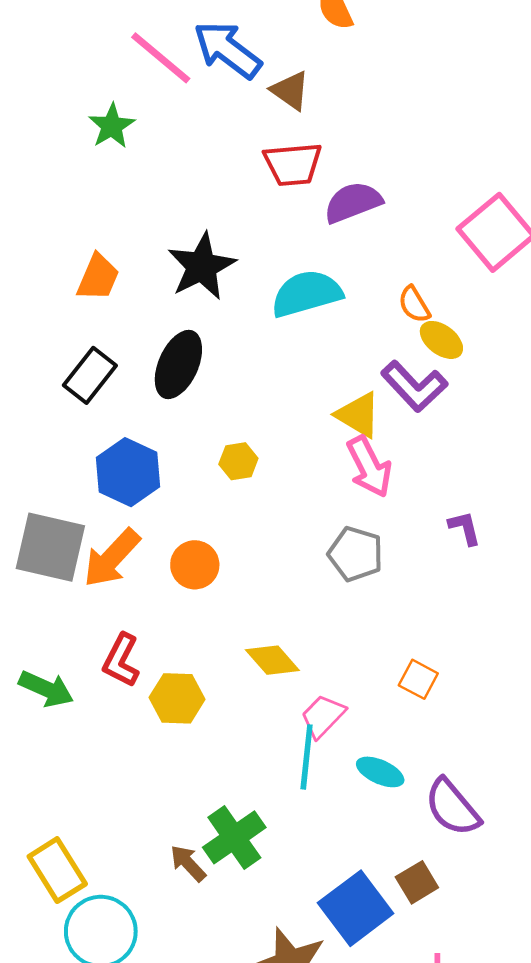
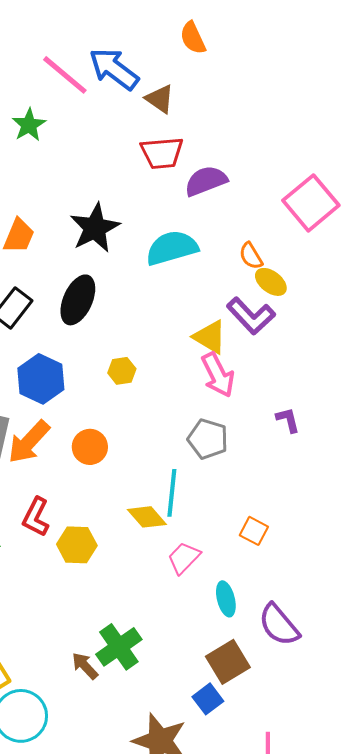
cyan line: (307, 757) -> (172, 493), moved
cyan ellipse: (380, 772) -> (226, 599), turned 52
brown square: (417, 882) -> (228, 662), moved, size x1.4
blue square: (356, 908) -> (208, 699), size x0.6

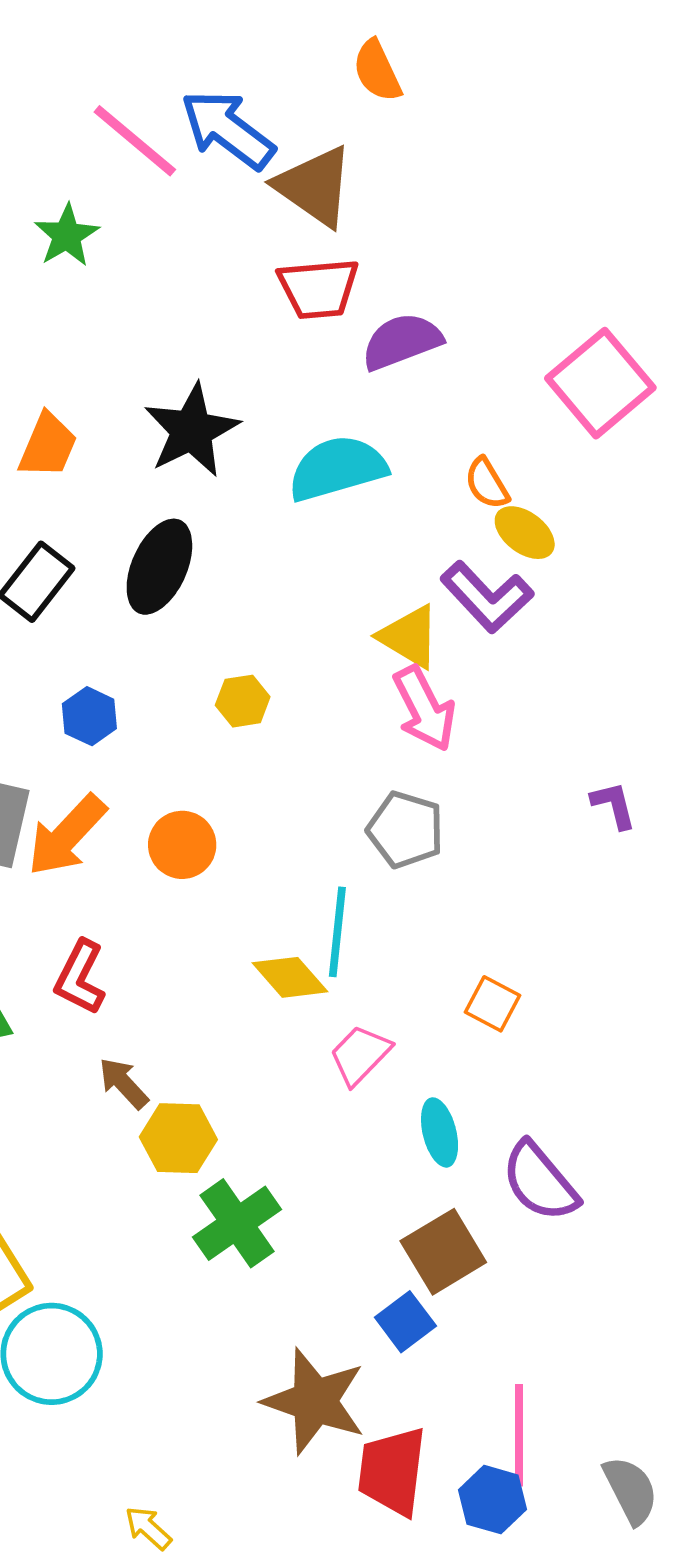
brown triangle: (160, 99) -> (315, 186), size x1.5
blue hexagon: (41, 379) -> (89, 716), size x0.6
purple L-shape: (288, 420) -> (614, 805), moved
yellow hexagon: (77, 545) -> (178, 1138), moved
brown arrow: (85, 666) -> (123, 1083), moved

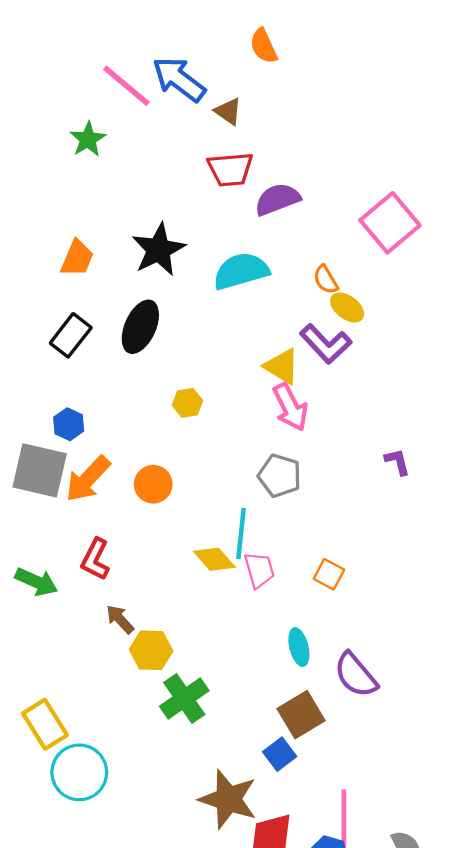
brown triangle: (315, 186) -> (228, 111), size x0.6
blue hexagon: (89, 716) -> (69, 424), moved
pink trapezoid: (360, 1055) -> (259, 570), moved, turned 120

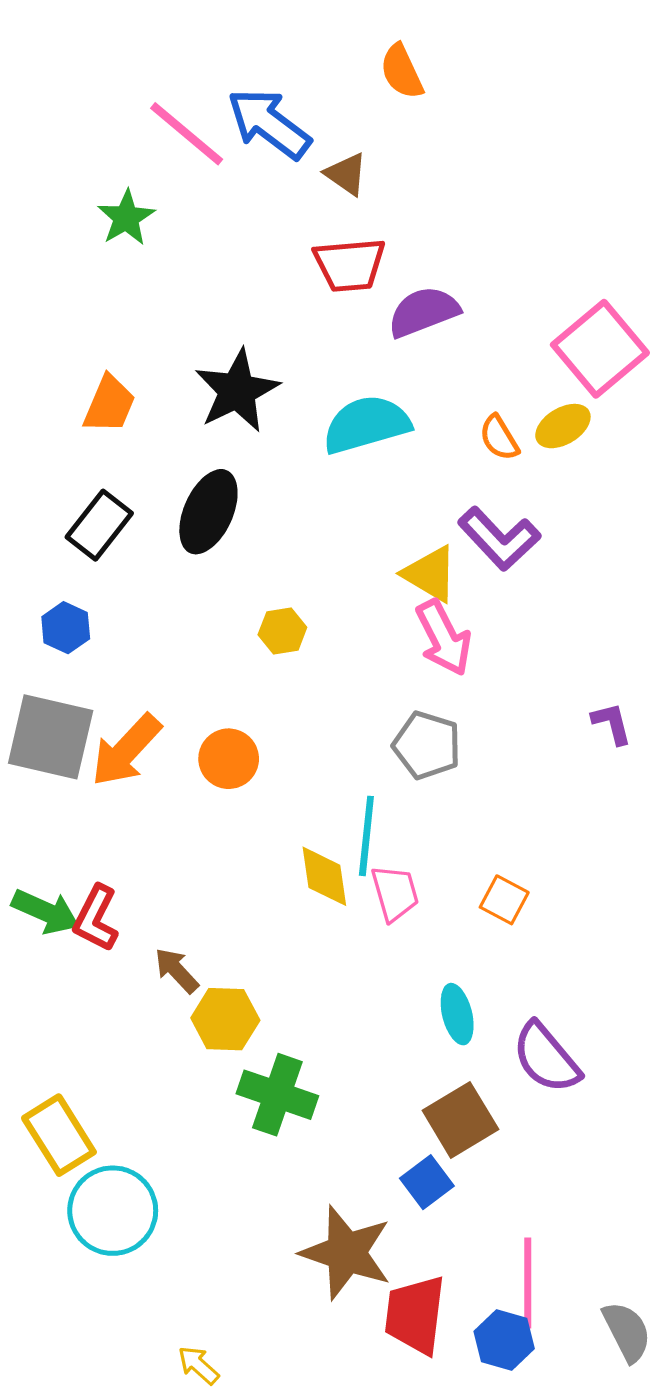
yellow ellipse: (347, 307) -> (563, 426), moved, turned -68
blue hexagon: (69, 424) -> (66, 628), moved
red L-shape: (95, 559) -> (96, 918), moved
yellow diamond: (214, 559) -> (324, 876), turned 33
green cross: (184, 698) -> (277, 1095), turned -36

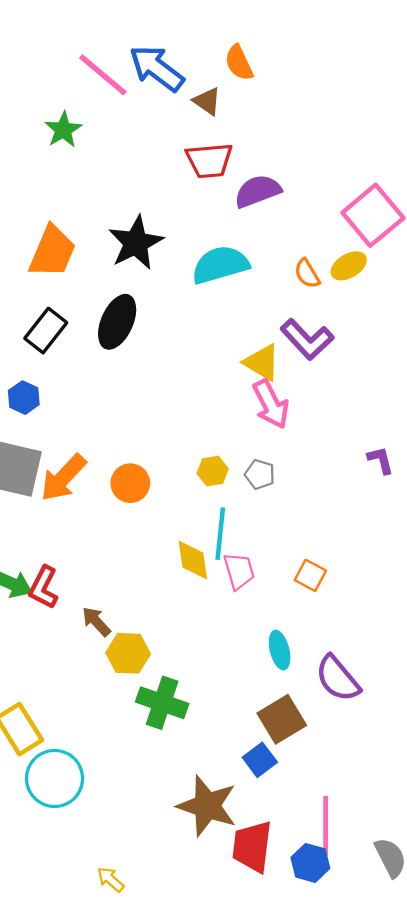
orange semicircle: (402, 72) -> (239, 63), moved
orange trapezoid: (109, 404) -> (52, 252), size x1.4
yellow hexagon: (282, 631) -> (213, 471), moved
gray pentagon: (427, 745) -> (260, 474), size x0.7

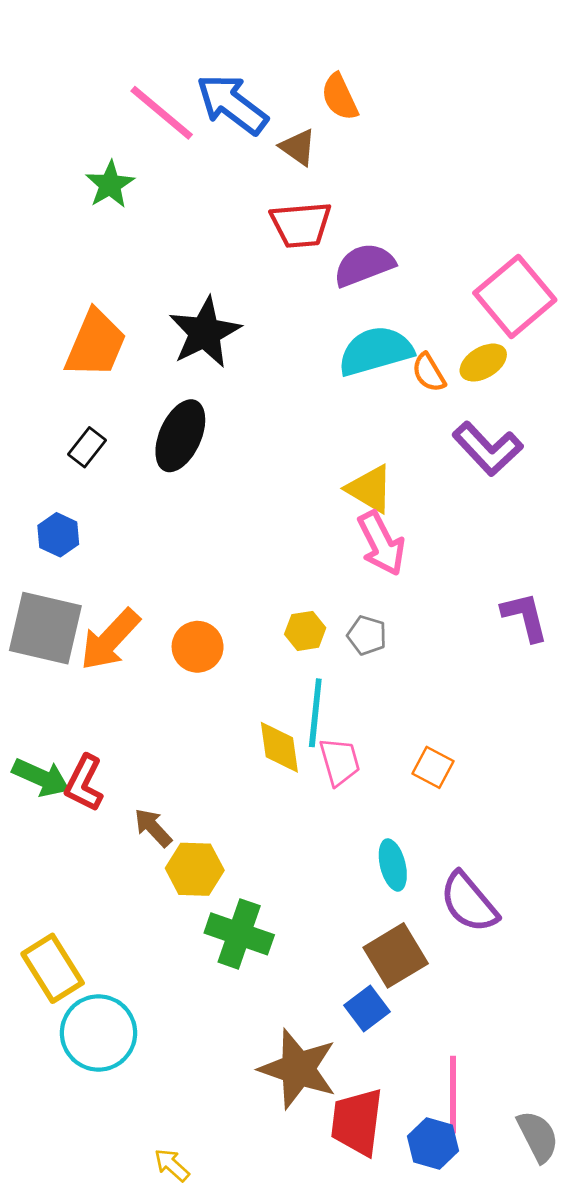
cyan semicircle: (220, 265) -> (376, 351), moved
black rectangle: (46, 331) -> (87, 447), size x0.7
purple L-shape: (307, 339) -> (488, 449), moved
purple L-shape: (381, 460) -> (525, 617), size x1.4

